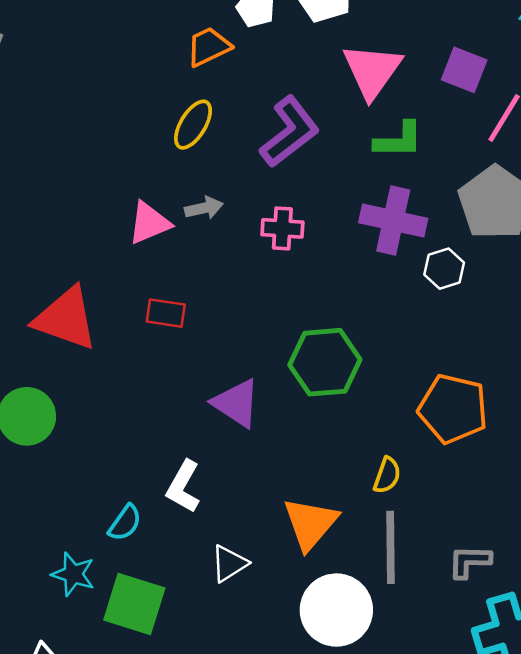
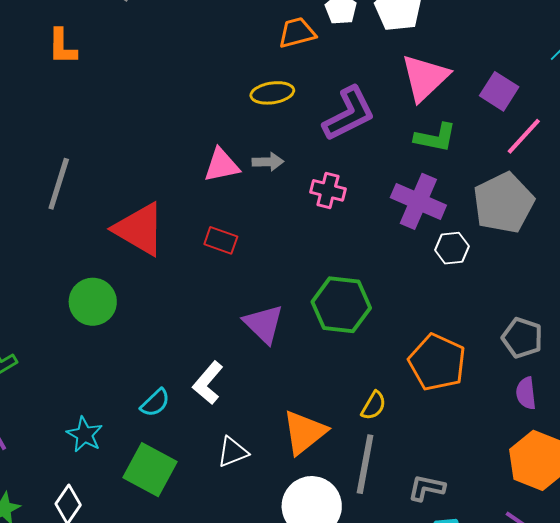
yellow ellipse: (193, 125) -> (272, 93), turned 39
cyan star: (73, 574) -> (85, 434), moved

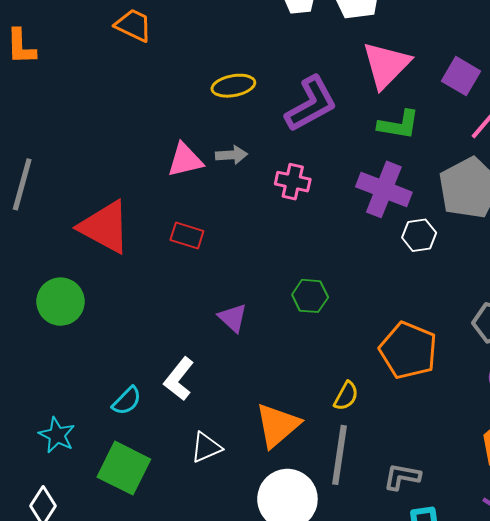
orange trapezoid: (297, 33) -> (133, 25), moved, turned 42
green hexagon: (341, 305) -> (310, 296), size x0.6
purple triangle: (264, 324) -> (233, 318), size x0.7

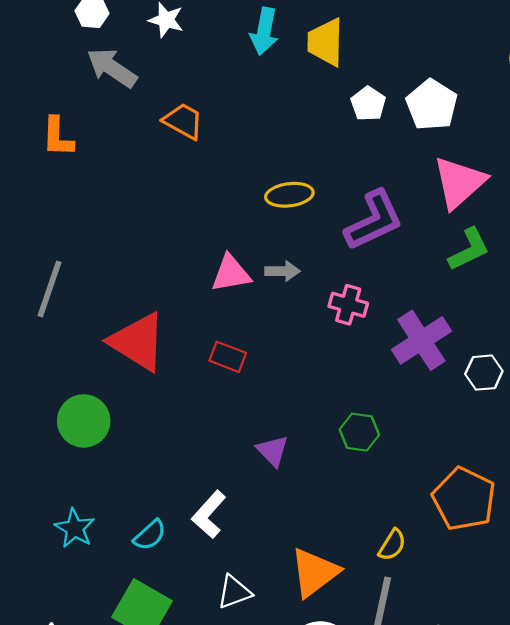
green L-shape: (399, 125) -> (469, 249), turned -39
purple cross: (384, 189) -> (421, 340), moved, turned 32
cyan star: (57, 435) -> (75, 528), moved

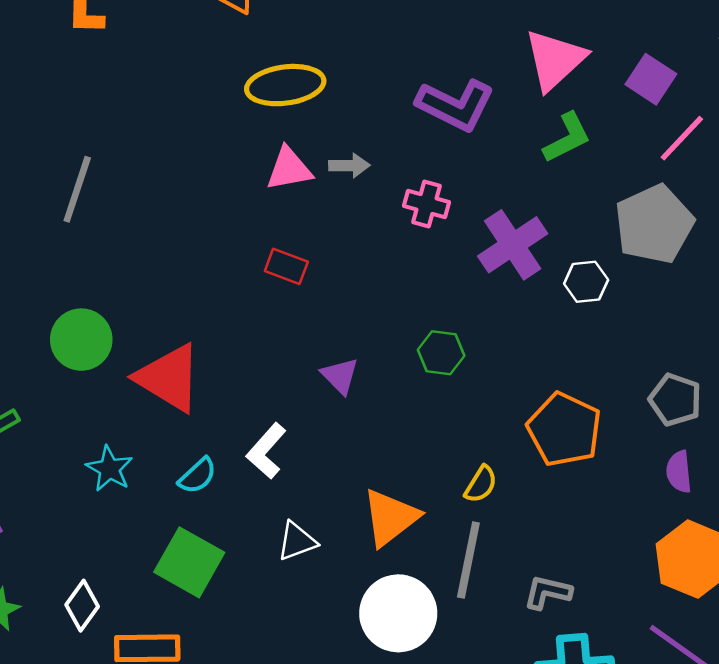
yellow ellipse: (289, 195) -> (285, 85), moved, size x1.4
purple L-shape: (374, 220) -> (455, 105), turned 52
red triangle: (138, 342) -> (169, 378), moved
green circle: (84, 421) -> (81, 340), moved

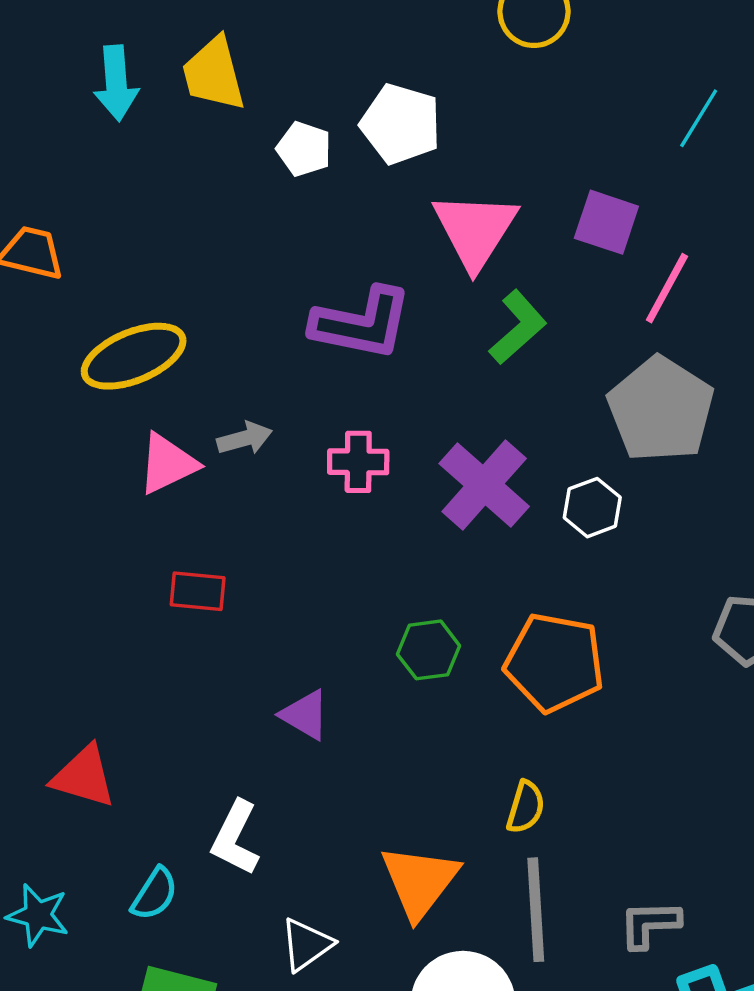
red triangle: (169, 378) -> (84, 777), size x0.7
orange pentagon: (564, 430) -> (555, 662), moved

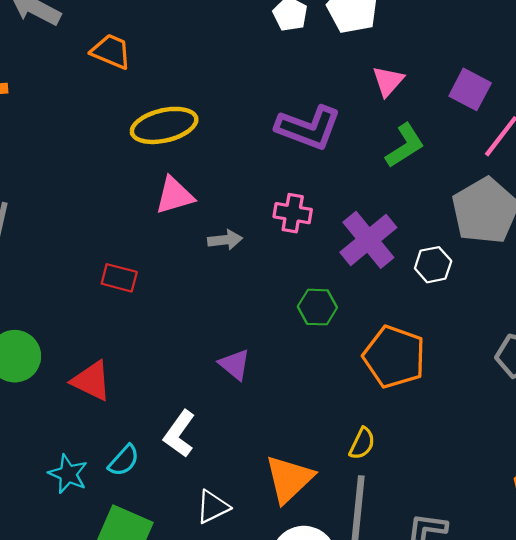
pink triangle: (475, 230) -> (388, 81), size x0.6
gray arrow: (245, 438) -> (225, 240), moved
red rectangle: (198, 591) -> (119, 278), moved
green hexagon: (429, 650) -> (317, 307), moved
cyan star: (38, 915) -> (68, 474), moved

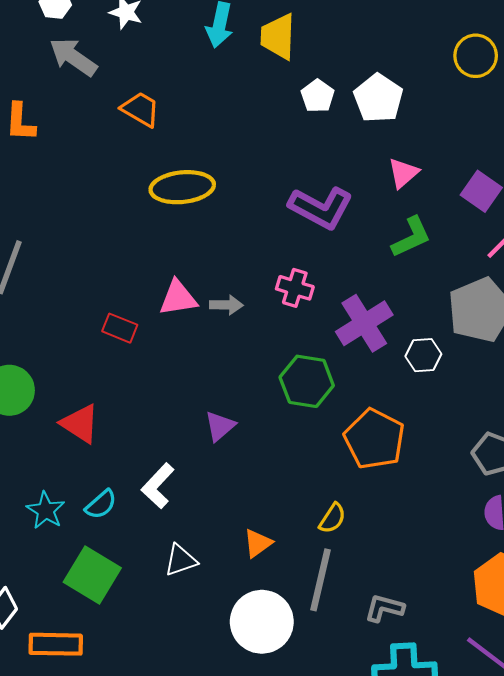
pink triangle: (174, 195) -> (178, 298), moved
green hexagon: (317, 307) -> (307, 381), size x1.4
purple triangle: (235, 364) -> (220, 426), turned 32
orange triangle: (289, 479) -> (258, 543), size x0.6

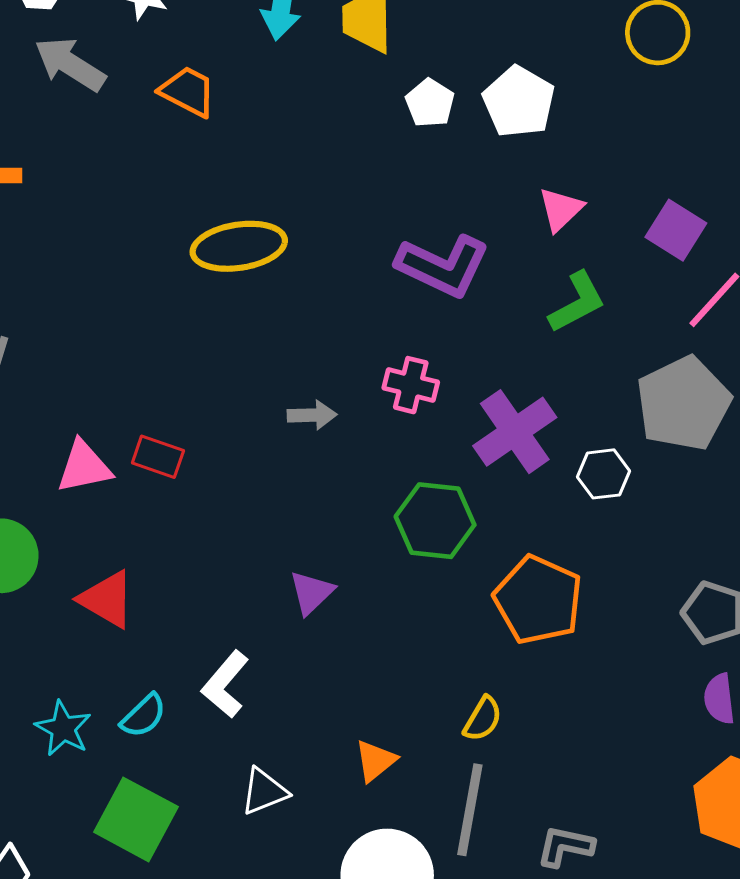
orange trapezoid: (141, 109) -> (188, 91), moved
pink triangle: (178, 298) -> (84, 467), moved

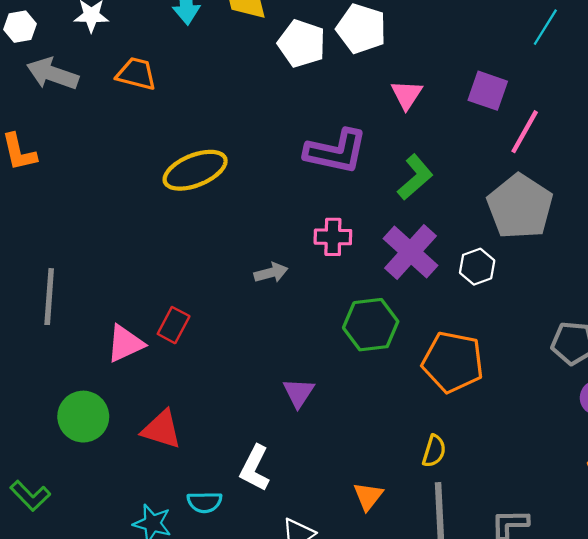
white pentagon: (430, 103) -> (302, 44), size x1.4
green L-shape: (577, 302) -> (415, 177), moved
red rectangle: (158, 457) -> (174, 325), turned -68
cyan semicircle: (144, 716) -> (205, 502), turned 56

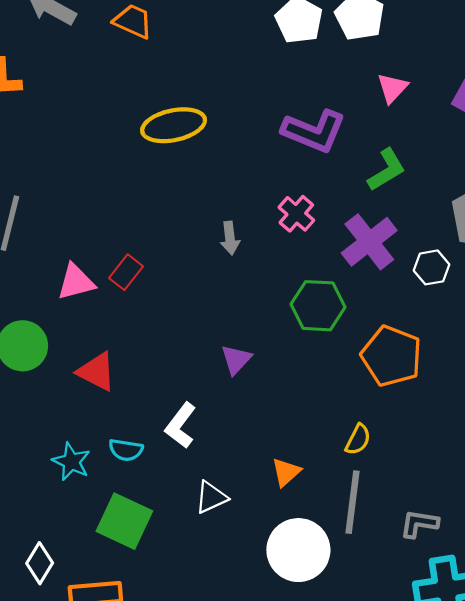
pink cross: (333, 237) -> (296, 214), turned 30
gray arrow: (271, 273) -> (230, 238), turned 88

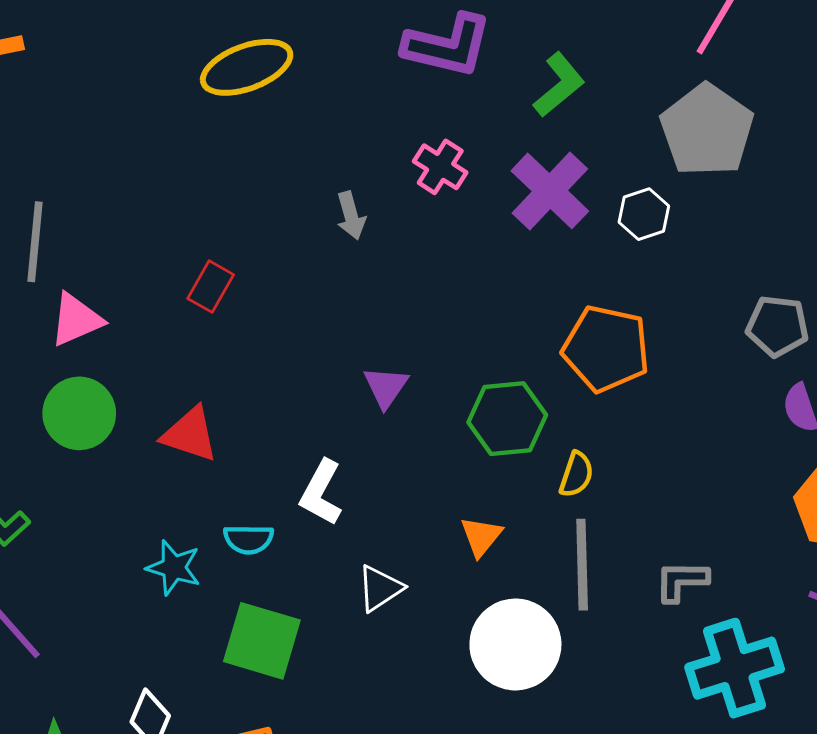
pink triangle: (76, 282) -> (76, 320), moved
green hexagon: (318, 306) -> (507, 419), moved

